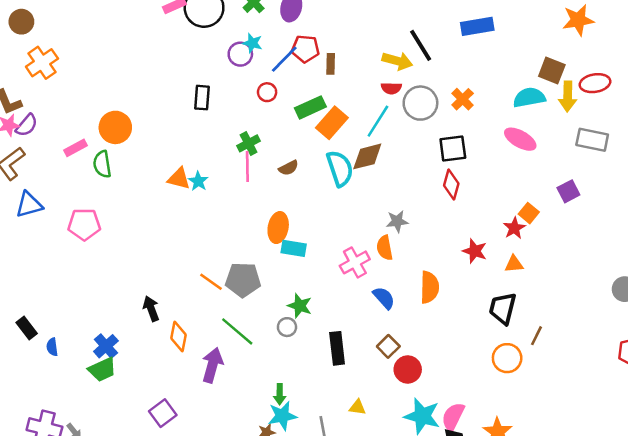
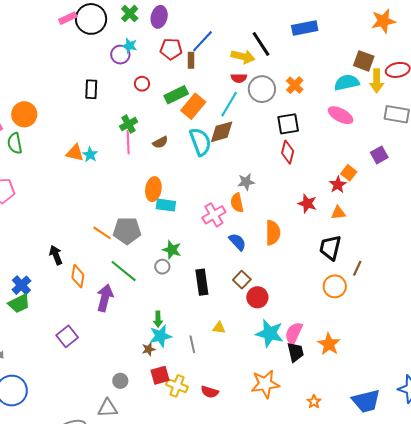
blue line: (284, 59) -> (202, 41), moved

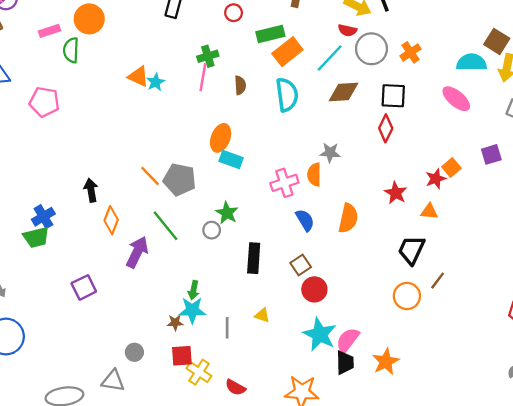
brown diamond: (222, 132) -> (343, 92), moved
brown semicircle: (160, 142) -> (240, 85), turned -77

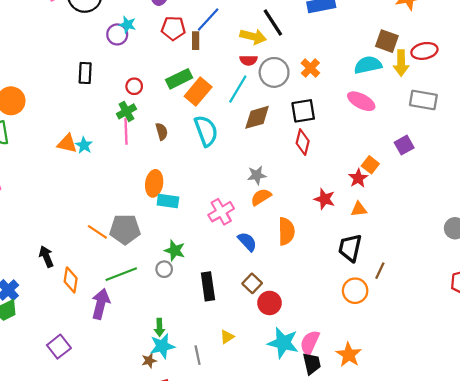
red circle: (234, 13) -> (134, 86), moved
orange semicircle: (314, 175) -> (261, 197), moved, turned 70
green line: (166, 226) -> (121, 274), turned -60
yellow triangle: (262, 315) -> (227, 337), turned -40

